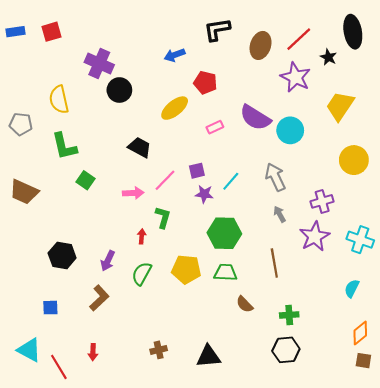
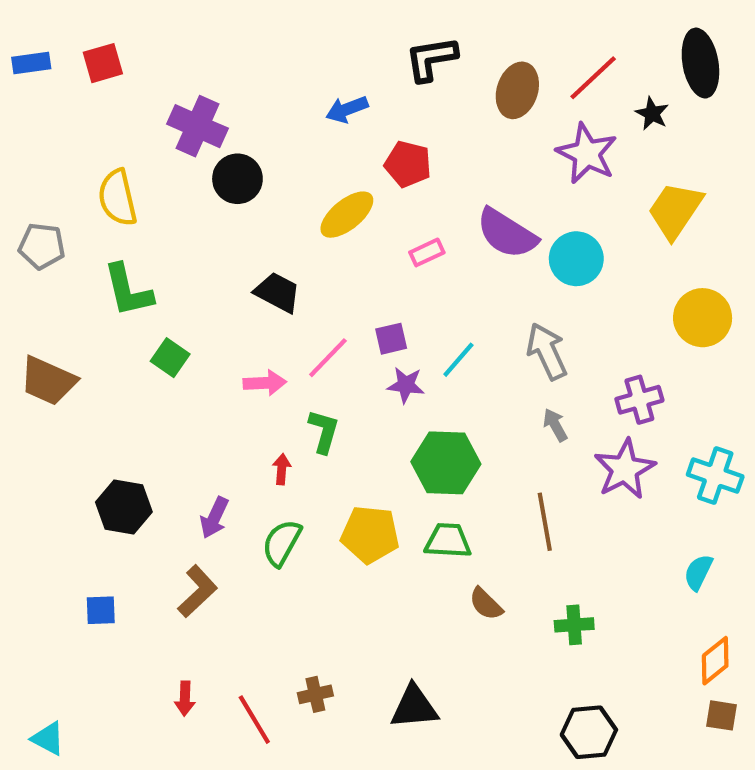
cyan triangle: (29, 350) -> (48, 739), moved, size x0.7
black hexagon: (286, 350) -> (589, 732), moved
red line: (59, 367) -> (254, 720), moved

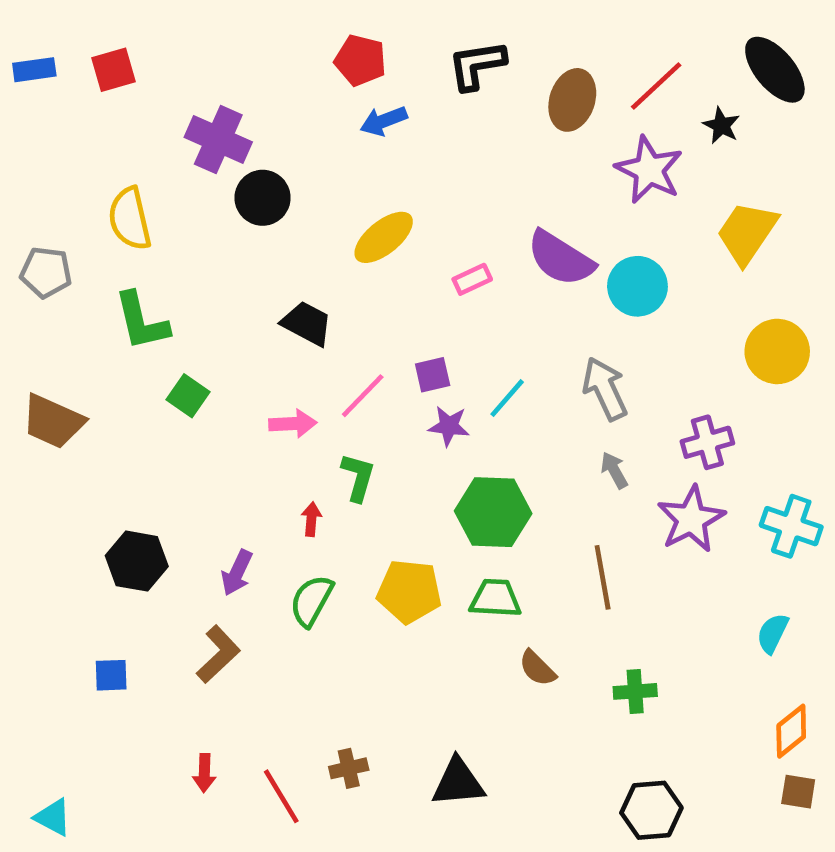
black ellipse: (700, 63) -> (775, 70), turned -30
red pentagon: (408, 164) -> (360, 60), moved

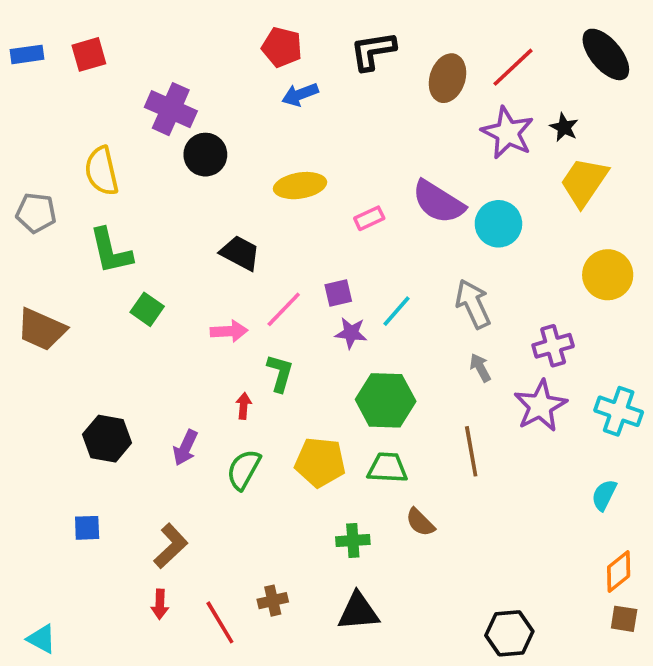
black star: (721, 126) -> (564, 127), moved
yellow ellipse: (384, 237) -> (300, 186), turned 30
brown L-shape: (218, 654) -> (171, 546), moved
green cross: (635, 691) -> (353, 541), moved

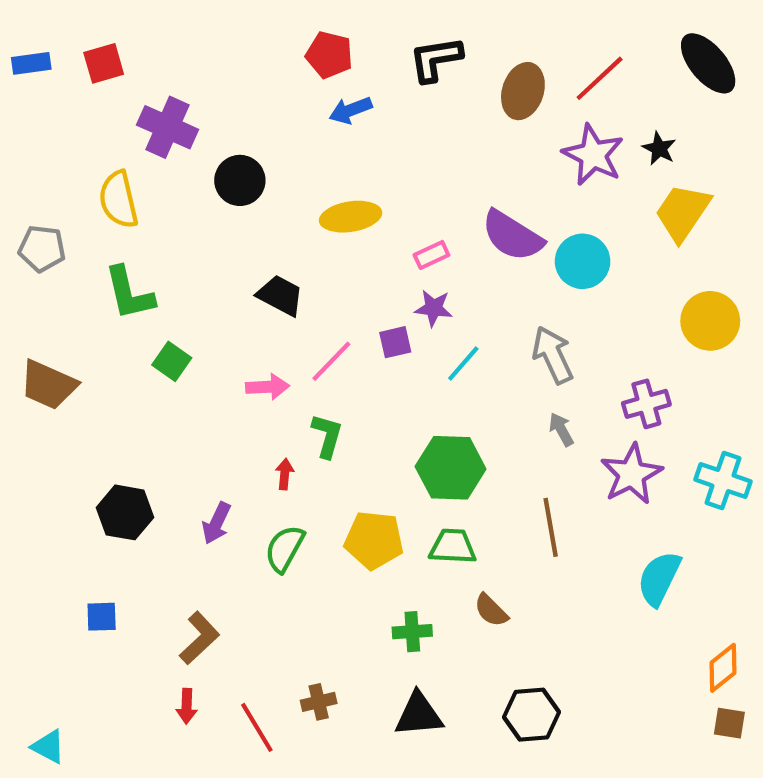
purple cross: (171, 109) -> (168, 127), moved
purple star: (351, 333) -> (434, 308), moved
cyan semicircle: (604, 495) -> (659, 578), moved, size x1.5
black hexagon: (509, 633) -> (531, 715), moved

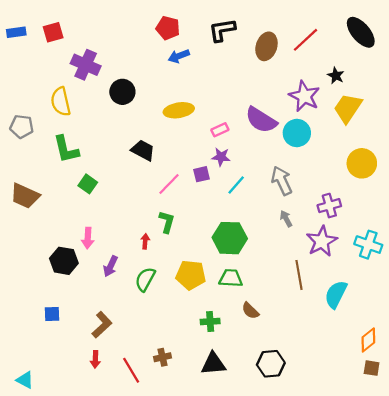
purple star: (593, 155) -> (304, 96), moved
pink arrow: (268, 387) -> (88, 238), moved, turned 96
brown line: (551, 527) -> (299, 275), moved

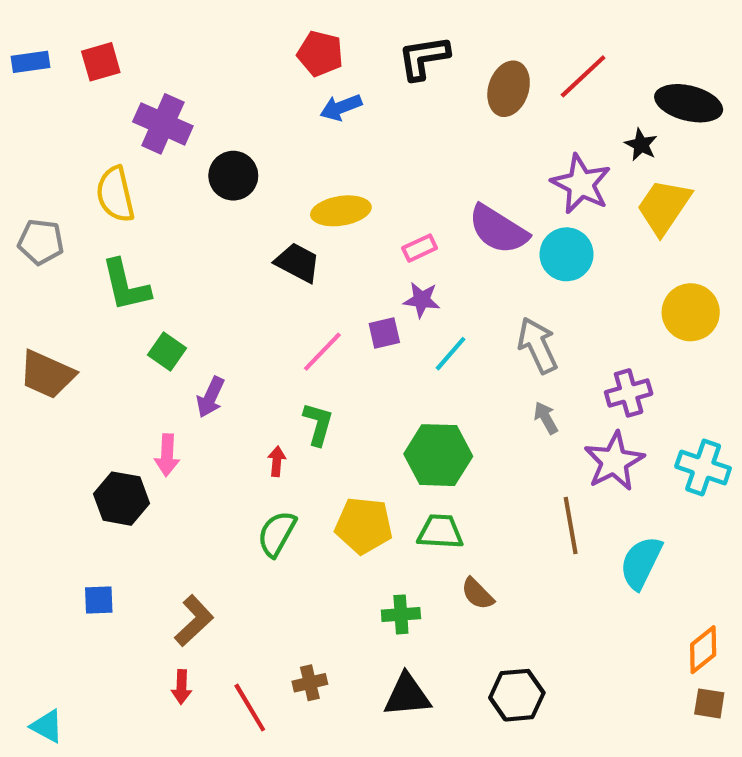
black ellipse: (361, 32) -> (689, 103), moved, turned -36
black trapezoid: (143, 150) -> (297, 263), moved
purple arrow: (111, 266) -> (211, 397), moved

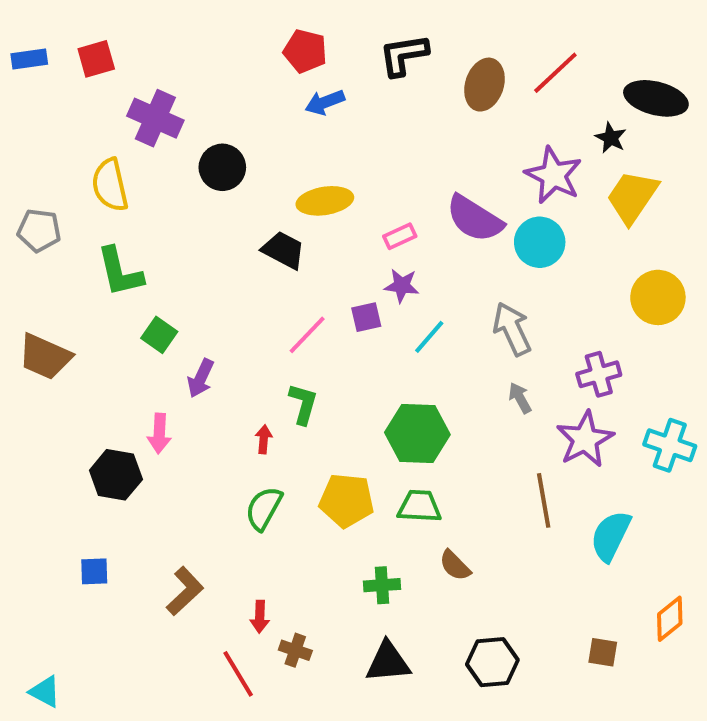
brown cross: (310, 683) -> (295, 650), turned 32
red arrow: (182, 687) -> (260, 617), moved
brown square: (709, 703) -> (603, 652), moved

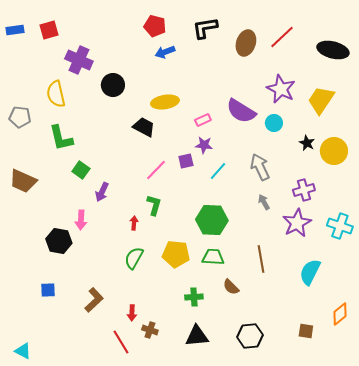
black star: (611, 138) -> (307, 143), moved
cyan circle: (540, 242) -> (274, 123), size x0.7
brown line: (544, 500) -> (261, 259), moved

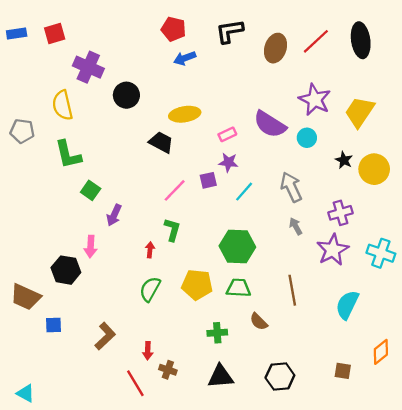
black ellipse: (333, 50) -> (361, 40), moved, turned 68
brown trapezoid: (23, 181) -> (26, 297), moved

